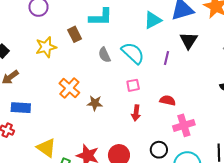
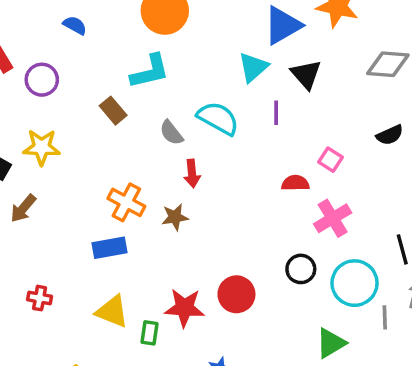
cyan triangle: (153, 20) -> (253, 67), moved
yellow star: (46, 47) -> (42, 147), moved, turned 30
pink square: (133, 85) -> (330, 160), moved, turned -32
blue rectangle: (21, 108) -> (109, 248), moved
red arrow: (136, 113) -> (192, 173), moved

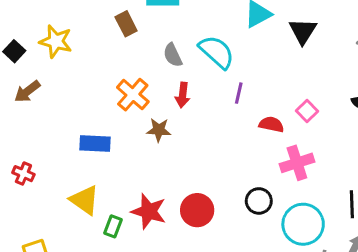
purple line: (276, 113) -> (239, 93), moved
orange cross: (126, 202) -> (133, 95), moved

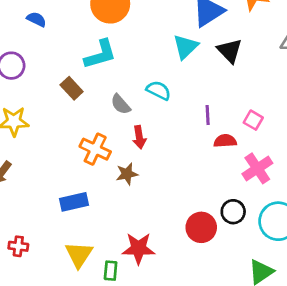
cyan semicircle: (217, 52) -> (159, 90), size x0.7
purple line: (239, 93) -> (208, 115), moved
yellow triangle: (85, 200) -> (79, 254), turned 44
red circle: (197, 210) -> (201, 227), moved

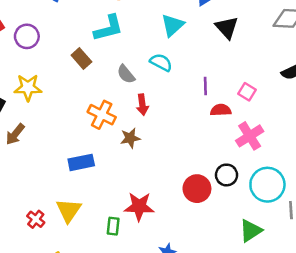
cyan triangle: (186, 47) -> (173, 25), moved
red cross: (18, 246) -> (36, 219), moved, turned 30
yellow triangle: (79, 254) -> (69, 210), moved

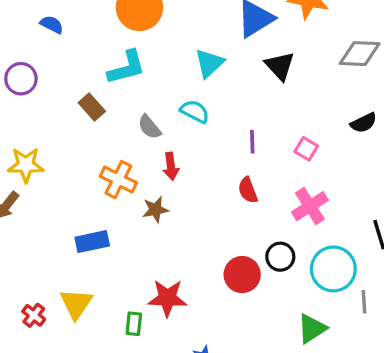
yellow star: (28, 88) -> (26, 165), moved
red semicircle: (221, 110) -> (248, 190), moved, turned -108

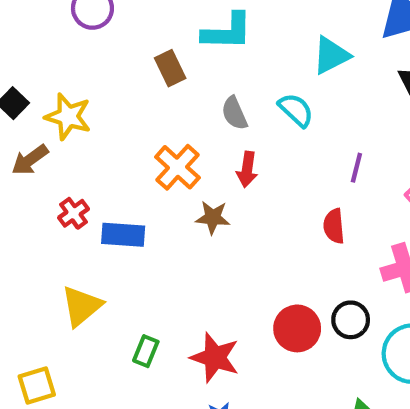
red star: (167, 298) -> (215, 358), moved
red cross: (34, 315) -> (73, 213), moved

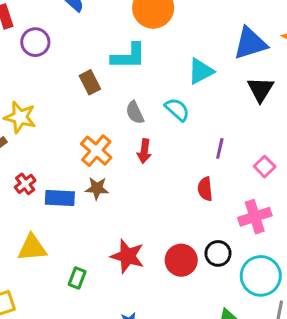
brown star: (213, 218) -> (97, 188), moved
yellow triangle: (82, 306) -> (32, 248), turned 36
red star: (215, 358) -> (127, 256), moved

